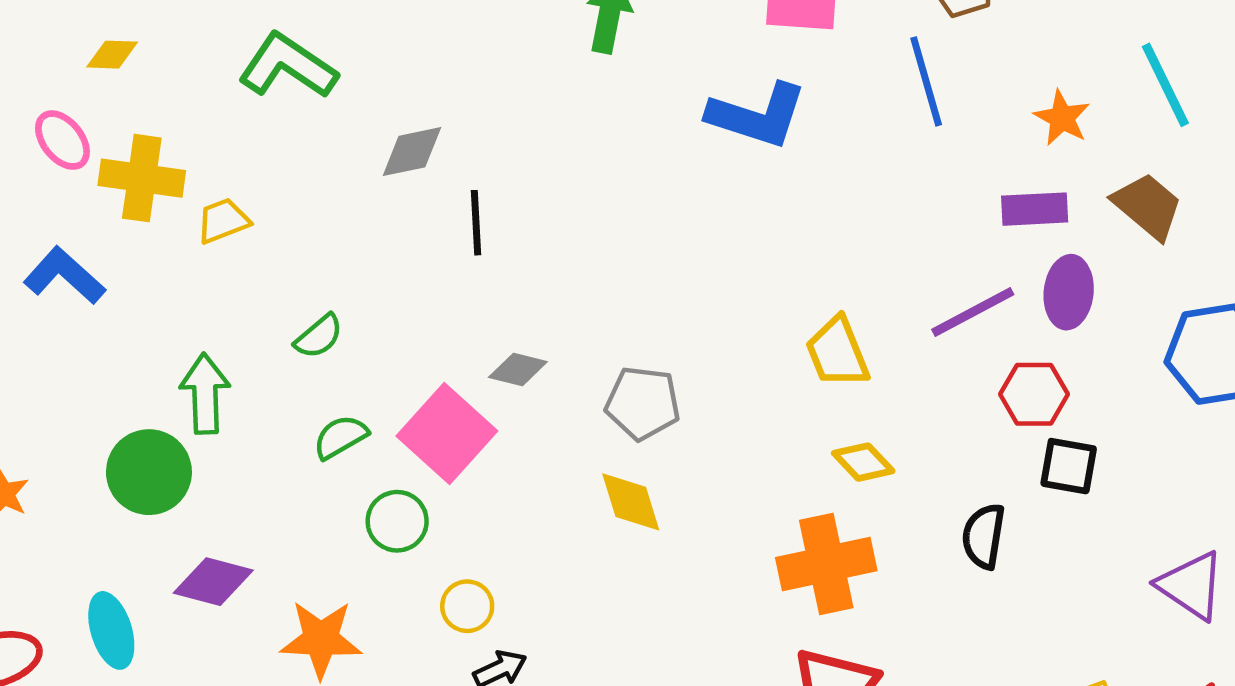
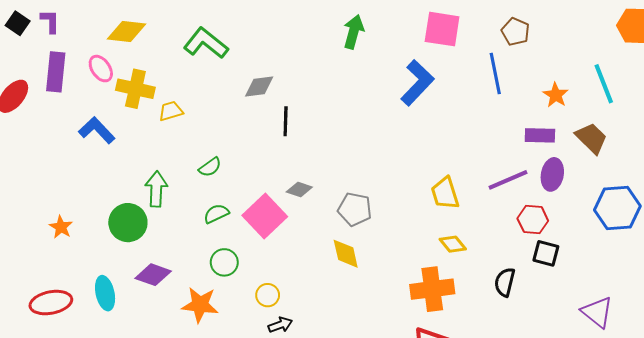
yellow diamond: (112, 55) -> (126, 32), size x1.6
blue L-shape: (757, 115) -> (417, 83), turned -69
green circle: (397, 521) -> (224, 262), moved

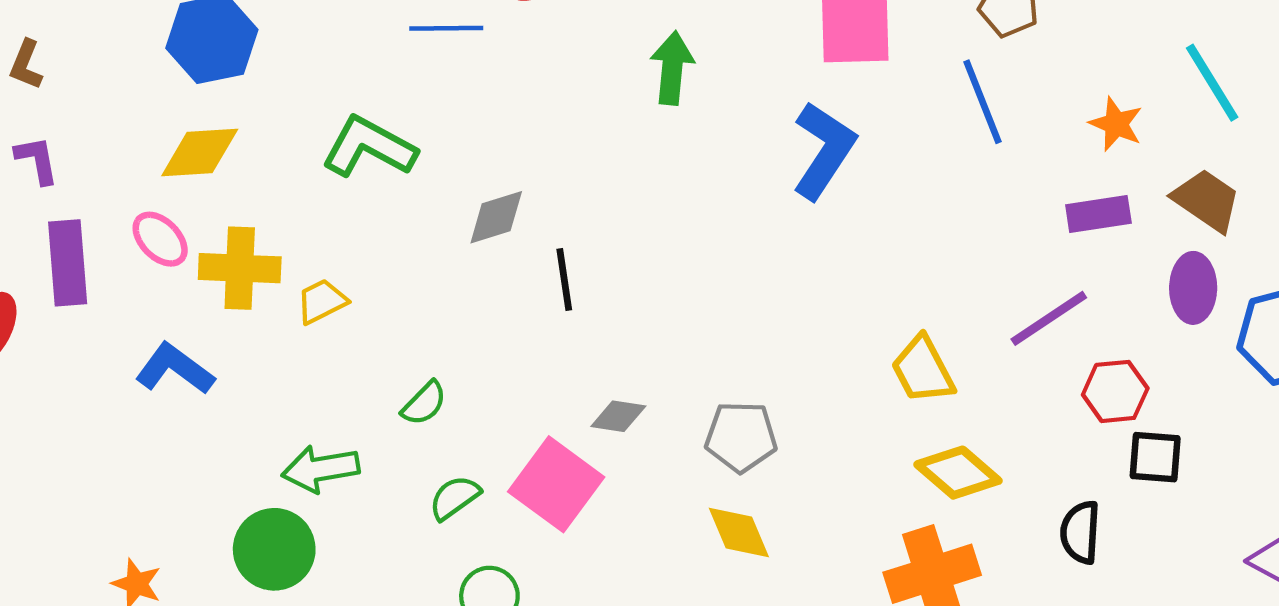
purple ellipse: (552, 174) -> (1193, 288), moved
green arrow: (156, 189) -> (321, 469), turned -92
yellow diamond: (453, 244) -> (958, 473), size x1.4

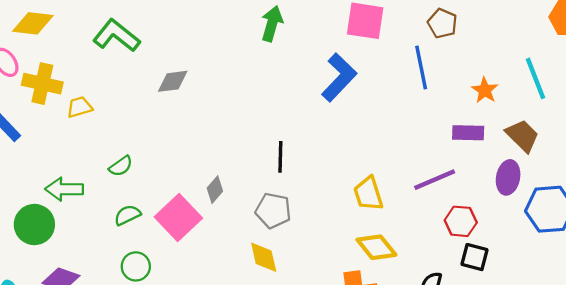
black line: (564, 279) -> (280, 157), moved
gray diamond: (618, 416) -> (215, 190), turned -68

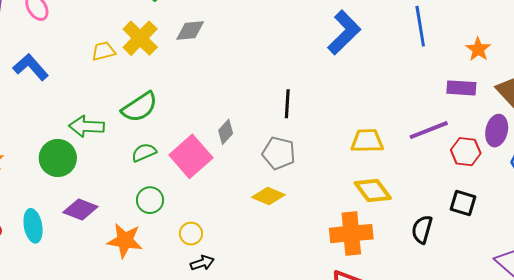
yellow cross: (42, 84) -> (140, 38), moved, turned 30
green semicircle: (121, 166) -> (140, 107), size x1.6
yellow trapezoid: (368, 194) -> (367, 141), turned 104
red hexagon: (461, 221) -> (466, 152), moved
yellow diamond: (264, 257) -> (268, 196), turned -56

